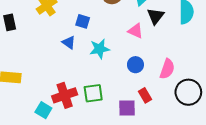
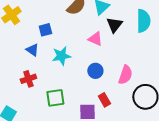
blue square: (83, 21) -> (45, 30), turned -32
red cross: (65, 95) -> (28, 79), moved, size x0.7

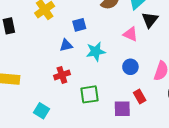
blue triangle: (32, 50) -> (66, 45), turned -48

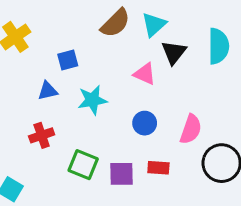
green square: (90, 94) -> (83, 165), turned 30
red rectangle: (140, 96) -> (158, 168), turned -56
purple square: (122, 109) -> (122, 174), moved

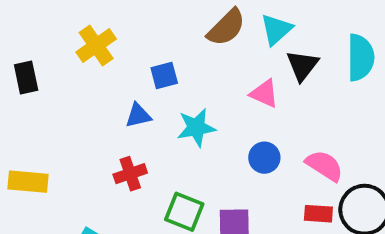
pink semicircle: (191, 129) -> (324, 166), turned -76
red rectangle: (158, 168) -> (318, 214), moved

